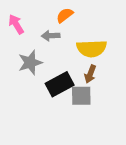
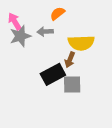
gray star: (30, 63) -> (20, 36), moved
brown arrow: (90, 74) -> (70, 60), moved

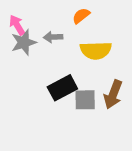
orange semicircle: (57, 14) -> (81, 16), moved
brown arrow: (70, 60) -> (113, 94), moved, size x1.5

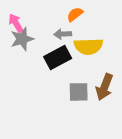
gray arrow: (53, 37) -> (63, 34), moved
black rectangle: (62, 88) -> (58, 57), moved

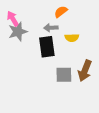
yellow semicircle: (88, 46) -> (72, 38), size x0.6
black rectangle: (58, 57) -> (47, 47), turned -70

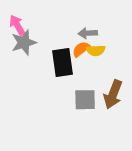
orange semicircle: (61, 12) -> (81, 49), moved
gray arrow: (51, 28) -> (88, 33), moved

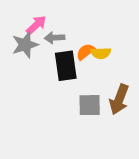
pink arrow: (17, 25) -> (36, 25), moved, turned 78
gray arrow: (88, 33) -> (55, 38), moved

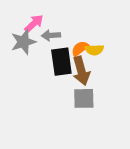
brown arrow: (119, 99) -> (81, 71), moved, turned -36

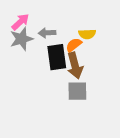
pink arrow: (34, 23) -> (20, 22), moved
yellow semicircle: (94, 50) -> (87, 34), moved

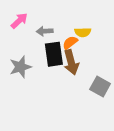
gray star: (22, 39) -> (20, 67), moved
gray square: (77, 91) -> (100, 87), moved, turned 30

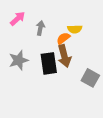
gray arrow: (45, 31) -> (40, 28), turned 104
black rectangle: (54, 54) -> (49, 63), moved

